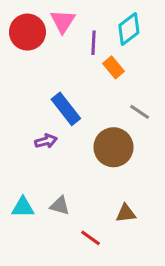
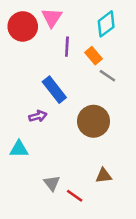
purple line: (94, 43) -> (67, 47), moved
gray line: (140, 112) -> (107, 76), moved
gray triangle: (60, 206) -> (52, 183), moved, turned 36
cyan triangle: (23, 207) -> (19, 149), moved

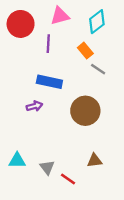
pink triangle: (52, 18) -> (60, 16), moved, turned 42
purple line: (67, 47) -> (48, 44), moved
blue rectangle: (54, 90) -> (49, 82), turned -40
cyan triangle: (19, 149) -> (17, 161), moved

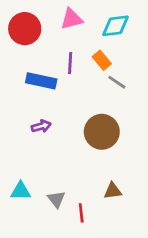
cyan diamond: (97, 22) -> (116, 26), turned 30
purple line: (48, 44) -> (70, 63), moved
blue rectangle: (49, 82) -> (41, 81), moved
red line: (68, 179) -> (81, 213), turned 49

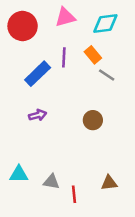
blue rectangle: (41, 81) -> (38, 74), turned -56
brown circle: (102, 132) -> (93, 120), size x0.6
brown triangle: (113, 191) -> (109, 183), moved
gray triangle: (56, 199) -> (51, 182), turned -42

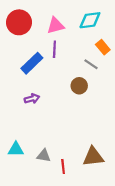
pink triangle: (65, 17) -> (56, 26), moved
orange rectangle: (93, 55) -> (103, 47), moved
brown circle: (93, 120) -> (79, 86), moved
brown triangle: (109, 183) -> (93, 157), size x1.5

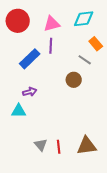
cyan triangle: (16, 149) -> (19, 111), moved
gray triangle: (44, 156) -> (41, 145), turned 40
red line: (63, 166) -> (59, 147), moved

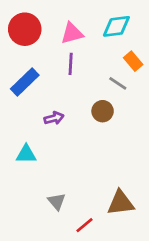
blue rectangle: (30, 59) -> (25, 82), moved
purple arrow: (30, 92) -> (54, 118), moved
red line: (59, 147) -> (84, 225), moved, turned 56

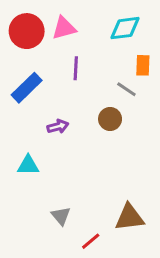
pink triangle: (72, 33) -> (64, 28), moved
orange rectangle: (133, 61) -> (143, 65), turned 42

